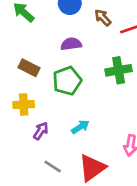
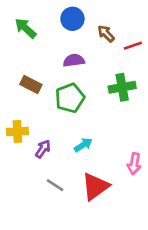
yellow cross: (24, 105) -> (17, 132), moved

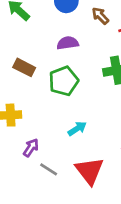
purple arrow: (43, 149) -> (31, 148), moved
red triangle: (95, 187) -> (89, 171), turned -32

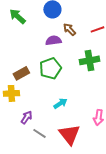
brown arrow: (100, 16) -> (69, 29), moved
brown rectangle: (24, 67) -> (21, 73), moved, turned -56

